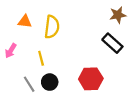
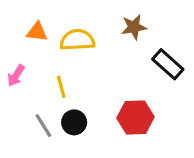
brown star: (118, 15) -> (134, 27), moved
yellow semicircle: (52, 27) -> (77, 40), turned -100

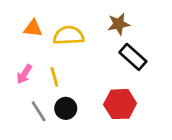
black rectangle: (168, 64) -> (133, 57), moved
pink arrow: (16, 76) -> (24, 74), moved

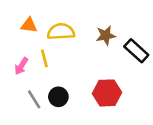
brown star: (119, 24) -> (106, 35), moved
black rectangle: (133, 57) -> (136, 51), moved
yellow line: (54, 77) -> (44, 58), moved

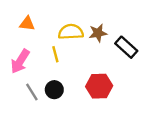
yellow semicircle: (61, 32) -> (71, 32), moved
yellow line: (44, 58) -> (55, 54), moved
pink arrow: (21, 66) -> (20, 61), size x1.5

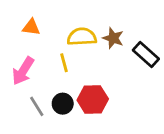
brown star: (98, 33) -> (113, 38), turned 30
red hexagon: (99, 86) -> (93, 100), moved

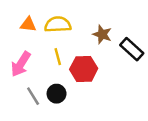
yellow semicircle: (82, 37) -> (58, 25), moved
red hexagon: (93, 100) -> (84, 69), moved

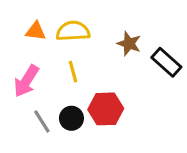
red hexagon: (84, 69) -> (106, 109), moved

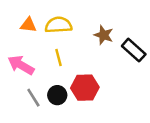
pink arrow: (26, 81) -> (21, 65), turned 88

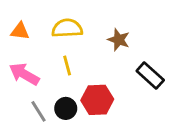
orange triangle: (28, 25) -> (20, 31), moved
black rectangle: (134, 50) -> (150, 75), moved

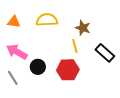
yellow line: (67, 65) -> (75, 46), moved
black circle: (66, 108) -> (38, 67), moved
gray line: (39, 111) -> (13, 78), moved

